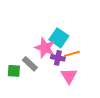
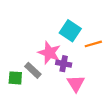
cyan square: (59, 38) -> (70, 31), moved
orange line: (72, 54) -> (93, 44), moved

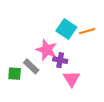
orange line: (93, 44) -> (87, 31), moved

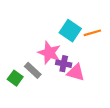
green square: (15, 74) -> (15, 78), turned 32
pink triangle: (72, 79) -> (76, 73), moved, turned -42

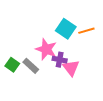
pink triangle: (76, 73) -> (71, 68), turned 36
green square: (15, 78) -> (12, 65), moved

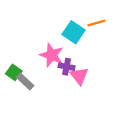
orange line: (86, 31) -> (96, 23), moved
gray rectangle: (31, 66) -> (25, 82), moved

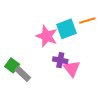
cyan square: (73, 32) -> (66, 29), turned 36
pink star: (52, 55) -> (47, 36), moved

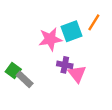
orange line: (87, 21) -> (94, 22), turned -42
pink star: (47, 36) -> (50, 39), turned -30

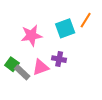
pink star: (50, 39) -> (31, 35), moved
pink triangle: (77, 74) -> (41, 67), moved, turned 48

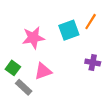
purple cross: (59, 59) -> (93, 63), moved
gray rectangle: (22, 72) -> (24, 87), moved

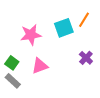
purple cross: (93, 63) -> (86, 58), turned 32
gray rectangle: (24, 87) -> (13, 81), moved

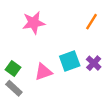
cyan square: (64, 28) -> (70, 61), moved
pink star: (31, 35) -> (34, 23), moved

